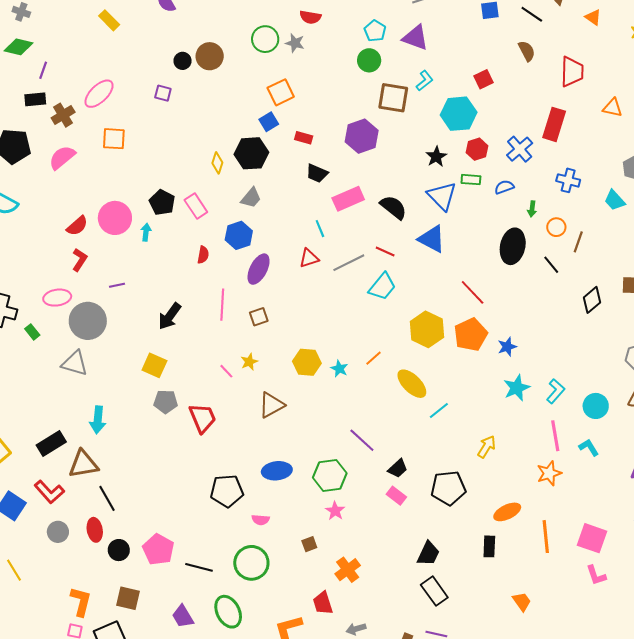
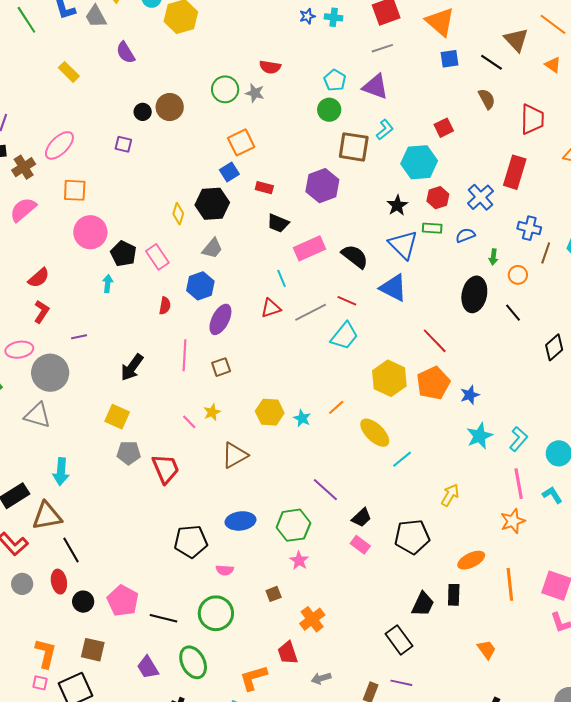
pink circle: (115, 218) -> (90, 232), moved
brown line: (578, 242) -> (546, 253), moved
black trapezoid: (428, 554) -> (423, 604), moved

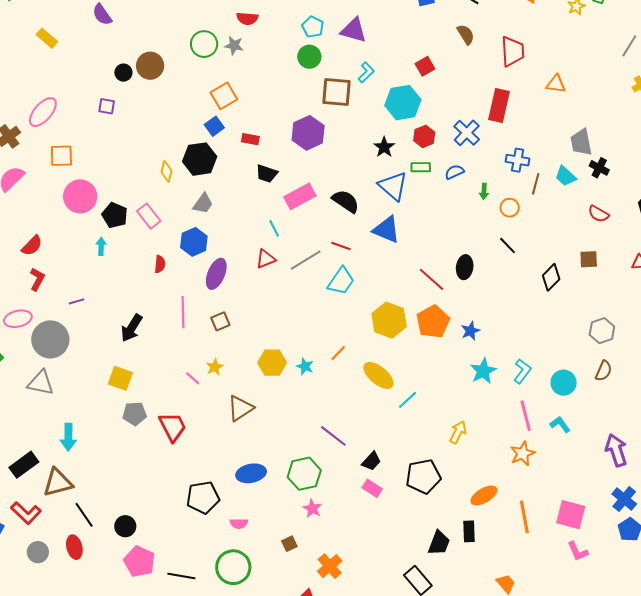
black ellipse: (474, 294) -> (465, 267), moved, size x0.7
black circle: (83, 602) -> (125, 526), moved

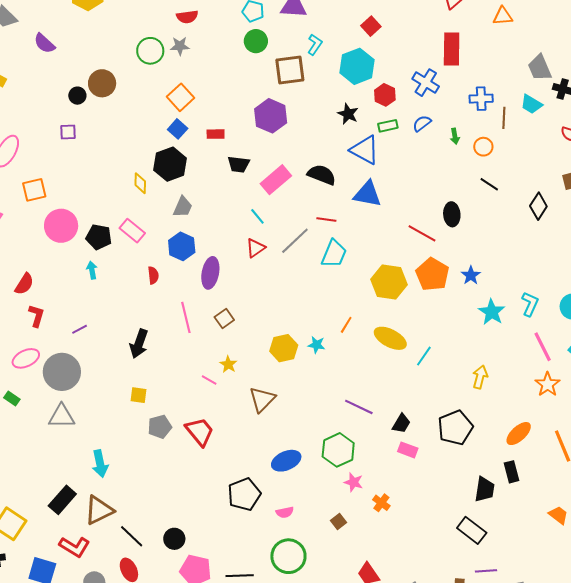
yellow square: (120, 378) -> (139, 395), size x0.7
orange cross: (330, 566) -> (381, 503), moved, size x0.7

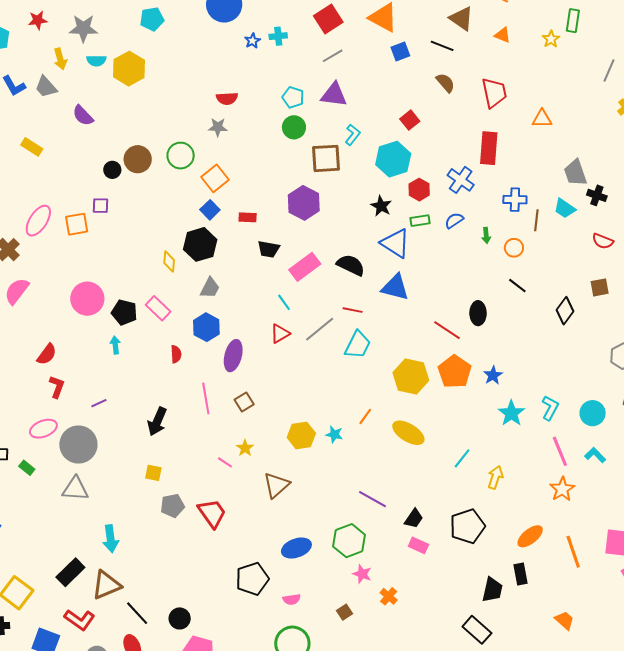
green circle: (150, 51) -> (181, 156), moved
orange square: (34, 190) -> (77, 224), moved
cyan line: (424, 356) -> (462, 458), moved

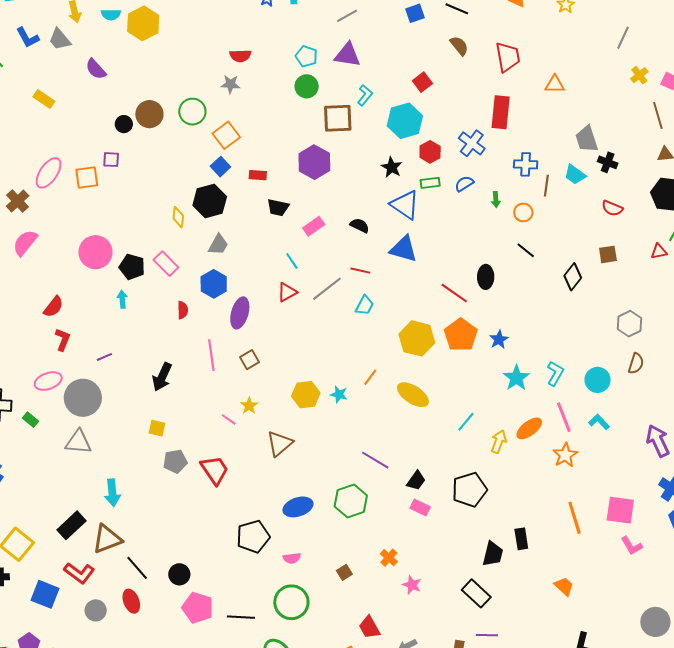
black semicircle: (351, 265) -> (360, 226), size x0.7
pink rectangle: (305, 267) -> (314, 226), size x0.7
cyan trapezoid: (358, 345) -> (365, 305), size x0.7
orange ellipse: (530, 536) -> (529, 428), moved
pink star: (362, 574) -> (412, 585), moved

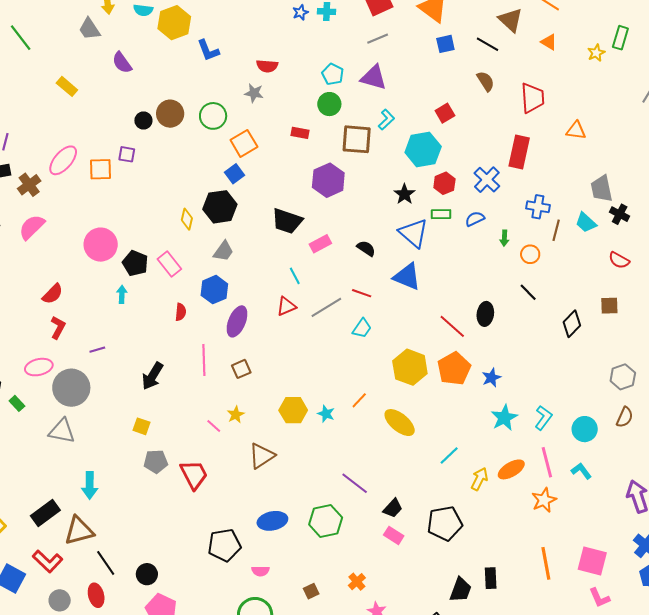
blue L-shape: (28, 38) -> (208, 50), moved
red rectangle: (258, 175) -> (300, 133), moved
black trapezoid: (278, 207) -> (287, 221), size x1.4

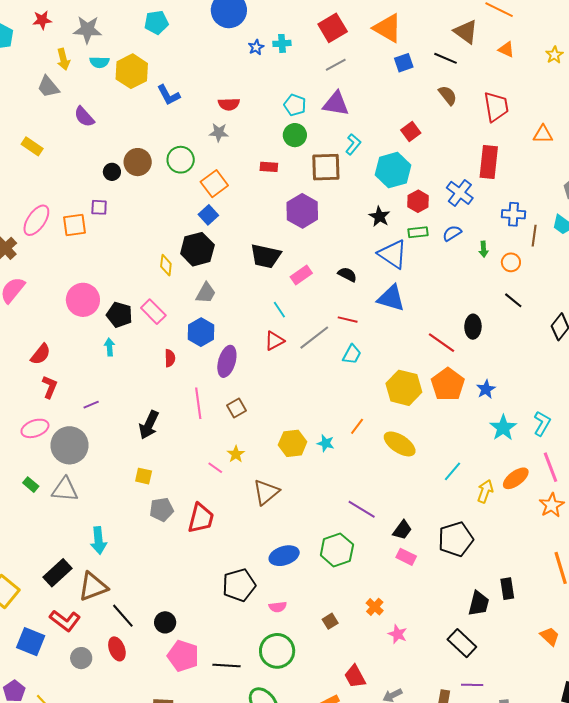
green rectangle: (17, 403) -> (31, 485), moved
red trapezoid: (194, 475) -> (201, 518), turned 48

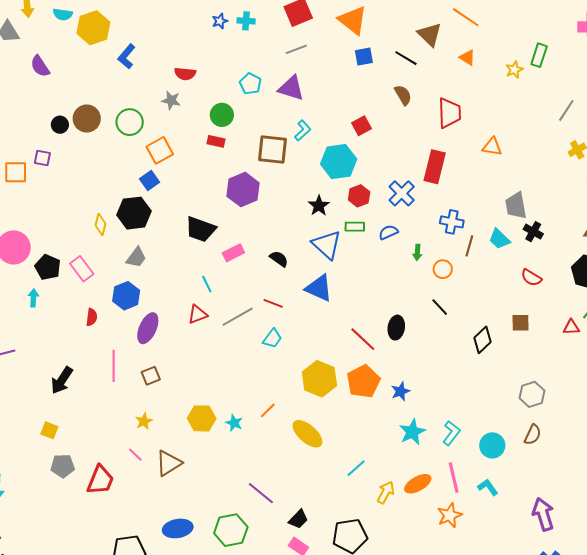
blue L-shape: (169, 95) -> (127, 56), turned 60
green circle: (295, 135) -> (222, 115), moved
pink line: (215, 468) -> (135, 455), moved

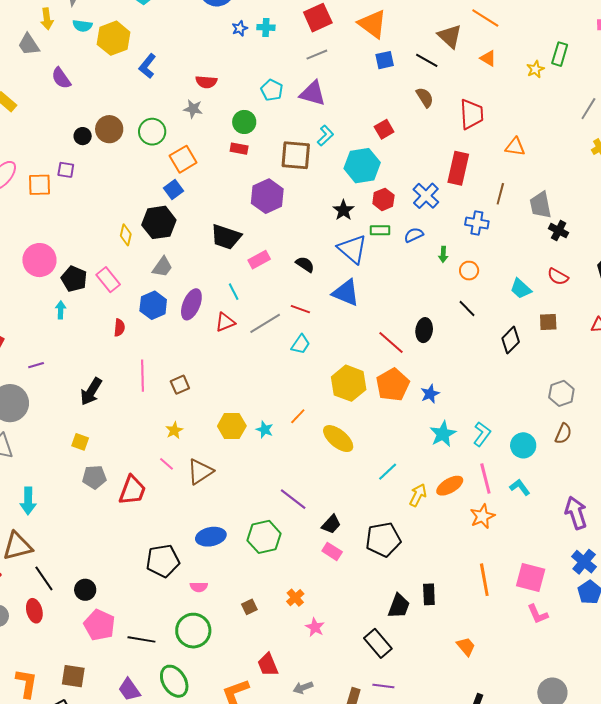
cyan trapezoid: (499, 239) -> (521, 289), moved
brown line: (469, 246) -> (500, 194), moved
purple ellipse: (148, 328) -> (191, 304), moved

